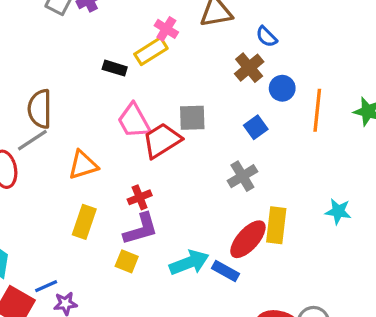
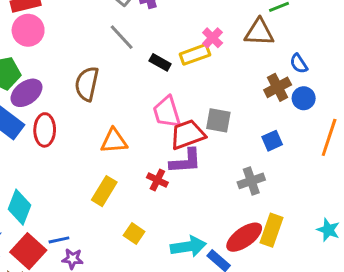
blue circle: (282, 88) -> (304, 98), moved
gray line: (32, 140) -> (122, 37), moved, turned 68
red cross: (140, 197) -> (157, 180), turned 36
purple L-shape: (141, 229) -> (186, 161), moved

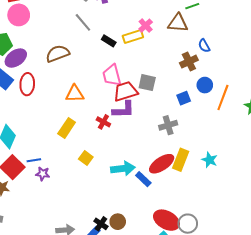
brown semicircle: (87, 84) -> (58, 54), turned 55
blue circle: (304, 98) -> (205, 85), moved
cyan star: (328, 230) -> (210, 160), moved

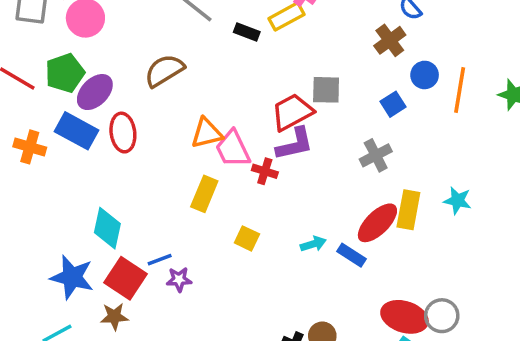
pink trapezoid: (112, 75) -> (233, 149), moved
cyan arrow: (123, 169) -> (313, 244), size x0.6

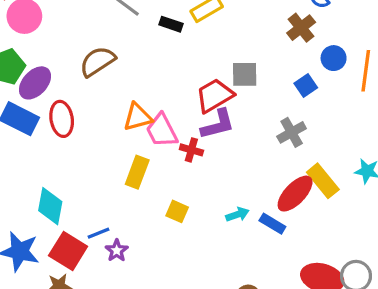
yellow rectangle: (408, 210) -> (323, 181), turned -48
purple star: (179, 279) -> (117, 251), turned -30

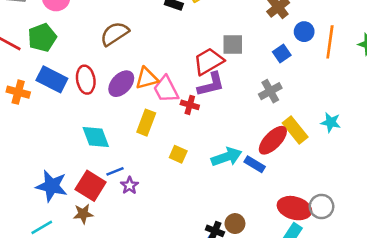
purple ellipse: (35, 83) -> (121, 84), moved
cyan diamond: (50, 206) -> (96, 137), moved, turned -32
cyan arrow: (237, 215) -> (227, 157), size x1.6

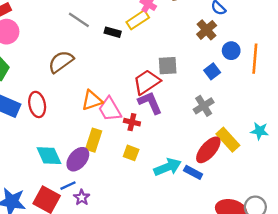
purple ellipse: (121, 84) -> (78, 159), moved
purple L-shape: (211, 84) -> (150, 103), turned -96
yellow square: (178, 154) -> (131, 153), moved

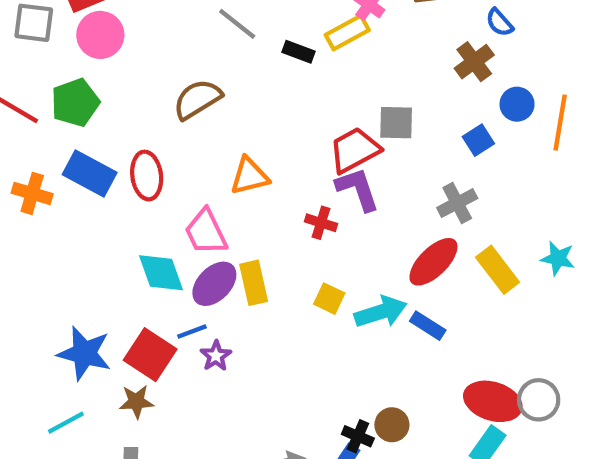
pink trapezoid: (110, 109) -> (206, 232), moved
yellow rectangle: (94, 140) -> (254, 283), moved, turned -35
red ellipse: (208, 150) -> (433, 262), moved
yellow square: (131, 153) -> (329, 299), moved

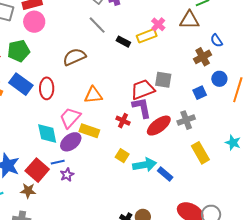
pink trapezoid: (206, 232) -> (70, 118), turned 60
cyan star: (558, 258) -> (233, 143), moved
red ellipse: (433, 262) -> (159, 126), moved
yellow rectangle: (254, 283) -> (89, 131), moved, turned -66

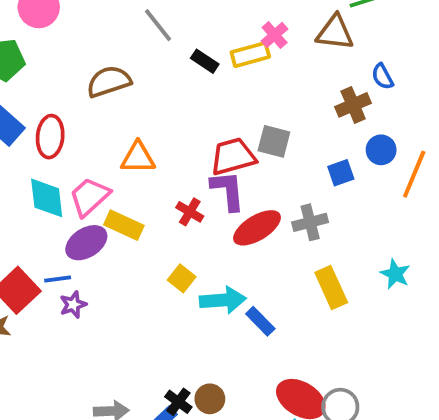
cyan diamond: (47, 134) -> (47, 198), moved

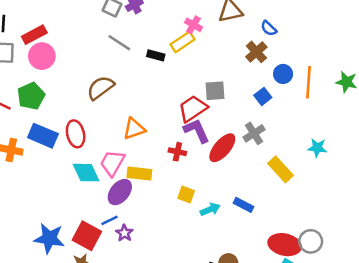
cyan arrow: (223, 300) -> (210, 209), moved, size x0.7

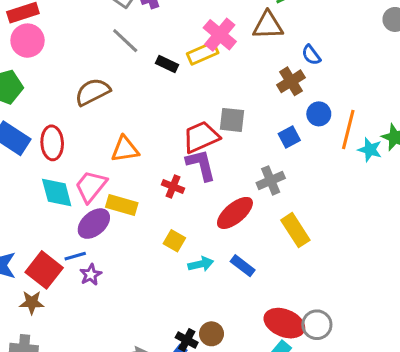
pink cross: (193, 25) -> (220, 35), size x1.5
red ellipse: (222, 148) -> (235, 213), moved
cyan star: (317, 148) -> (370, 150), moved

